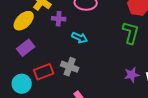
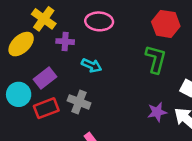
purple rectangle: (26, 48) -> (45, 78), moved
cyan circle: (22, 84) -> (19, 94), moved

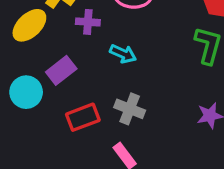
gray cross: (79, 102) -> (130, 109), moved
red rectangle: (46, 108) -> (83, 117), moved

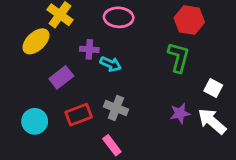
purple cross: (88, 22) -> (89, 49), moved
cyan circle: (26, 92) -> (35, 121), moved

